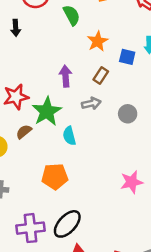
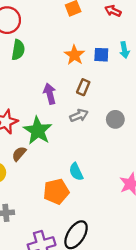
green semicircle: (72, 15) -> (18, 50), moved, turned 48
blue square: (127, 57) -> (101, 55), moved
cyan semicircle: (69, 136) -> (76, 172), moved

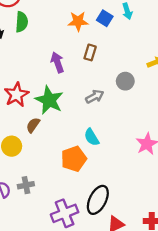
orange star: (74, 55) -> (78, 21), turned -30
blue square: (101, 55) -> (105, 18), turned 35
gray arrow: (79, 115) -> (95, 97), moved

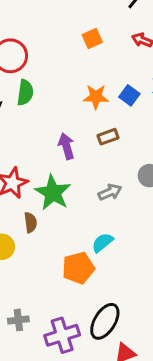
brown rectangle: (90, 52) -> (108, 137), turned 49
brown semicircle: (33, 125) -> (30, 222), turned 133
cyan semicircle: (92, 137) -> (102, 243), turned 78
gray cross: (26, 185) -> (18, 320), moved

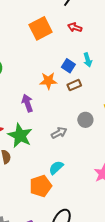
orange square: (92, 39) -> (41, 28), size x1.6
orange star: (96, 97) -> (48, 81), moved
brown rectangle: (108, 137) -> (74, 85), moved

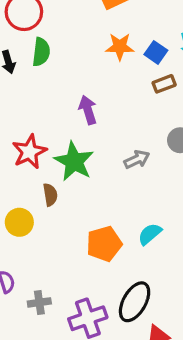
orange star: (48, 81) -> (120, 47), moved
cyan semicircle: (56, 168) -> (150, 234), moved

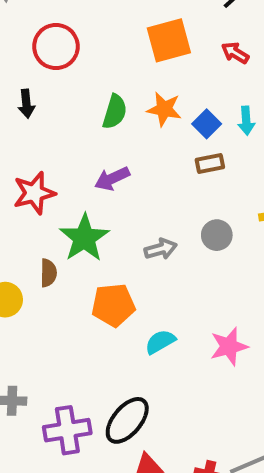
green semicircle: (41, 52) -> (115, 112), moved
purple arrow: (88, 110) -> (112, 179), turned -108
red star: (29, 152) -> (34, 193), moved
orange pentagon: (104, 244) -> (113, 305), moved

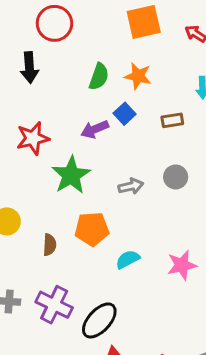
black arrow: (26, 104) -> (29, 68), size x1.4
blue square: (207, 124) -> (125, 114), moved
brown semicircle: (48, 273) -> (50, 245), moved
purple cross: (67, 430) -> (54, 305), moved, turned 33

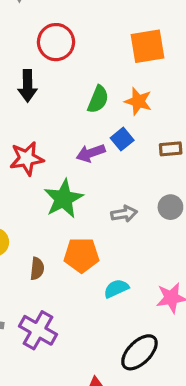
black ellipse: (99, 320) -> (139, 352), moved

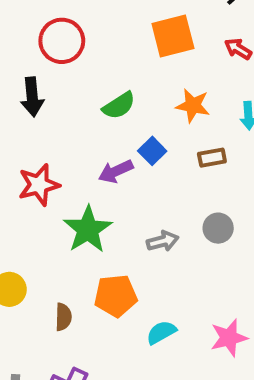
green semicircle: (98, 99) -> (119, 106), turned 40
orange star: (138, 101) -> (193, 106), moved

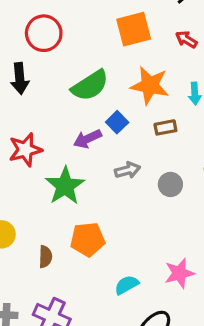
green semicircle: (119, 106) -> (90, 86), size x1.4
orange star: (193, 106) -> (150, 85), size x1.4
gray arrow: (163, 241) -> (128, 170), moved
cyan semicircle: (161, 332) -> (127, 285), moved

